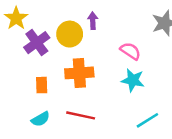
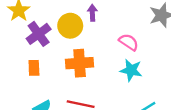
orange rectangle: (42, 85) -> (34, 68), moved

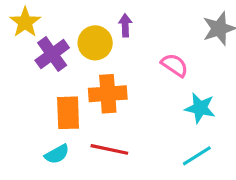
orange rectangle: (34, 68) -> (68, 113), moved, size x1.5
cyan star: (131, 70) -> (200, 108), moved

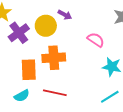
purple arrow: (125, 25) -> (65, 15), turned 120

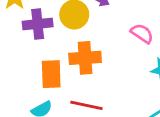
purple cross: (19, 33) -> (38, 24), turned 30

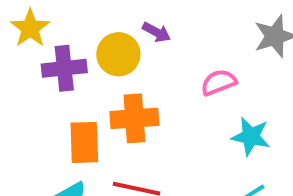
pink semicircle: (142, 33) -> (219, 82), turned -55

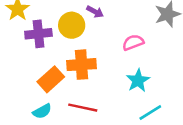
cyan star: (251, 136) -> (138, 81), moved, turned 30
orange rectangle: (84, 142) -> (51, 79), turned 50

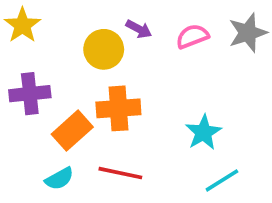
purple cross: (38, 34) -> (30, 94), moved
pink semicircle: (133, 42) -> (192, 36), moved

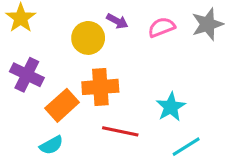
purple cross: (30, 94) -> (27, 75), turned 32
red line: (120, 173) -> (120, 131), moved

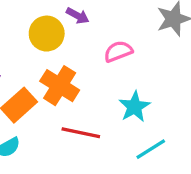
pink semicircle: (162, 27) -> (118, 51), moved
orange cross: (100, 87) -> (60, 86), turned 36

